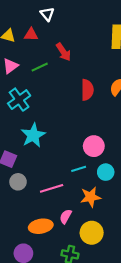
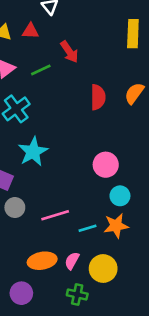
cyan line: (79, 169) -> (88, 228), moved
orange star: (91, 197) -> (116, 226), moved
pink semicircle: (66, 216) -> (72, 261), moved

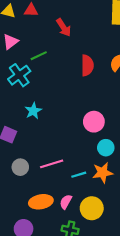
green line: (41, 70) -> (39, 56), moved
cyan star: (33, 152) -> (33, 111), size x0.7
gray circle: (15, 208) -> (20, 167), moved

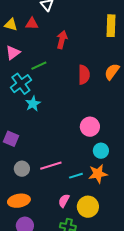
red arrow: (64, 28) -> (62, 40), turned -132
cyan star: (33, 111) -> (33, 104), moved
orange ellipse: (41, 202) -> (19, 201), moved

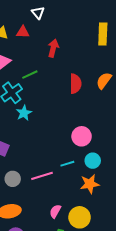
cyan line: (76, 176) -> (67, 164), moved

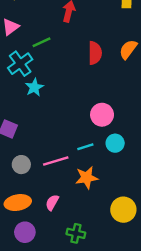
orange star: (90, 184) -> (87, 178), moved
pink semicircle: (55, 211) -> (52, 203), moved
yellow circle: (80, 217) -> (123, 210), moved

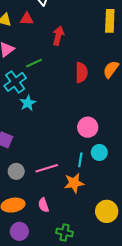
cyan line: (85, 147) -> (80, 160), moved, turned -64
pink semicircle: (52, 203) -> (44, 205), turned -48

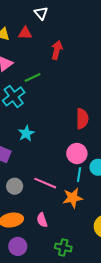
red semicircle: (81, 72) -> (82, 119), moved
cyan star: (28, 103) -> (26, 133), moved
pink circle: (88, 127) -> (77, 153), moved
pink line: (47, 168) -> (45, 183), turned 40

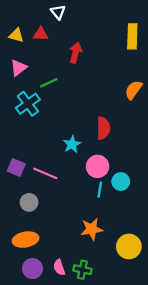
cyan star: (26, 133) -> (72, 144), moved
pink line: (45, 183) -> (45, 173), moved
orange star: (73, 198) -> (92, 229), moved
pink semicircle: (42, 220) -> (59, 267), moved

